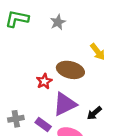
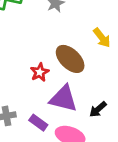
brown ellipse: (70, 70) -> (70, 59), turned 30
purple triangle: (65, 104) -> (63, 99), turned 40

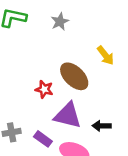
red star: (40, 72) -> (44, 89), turned -30
black arrow: (98, 109) -> (102, 126), turned 42

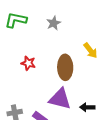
brown ellipse: (74, 76) -> (65, 67), turned 45
red star: (44, 89) -> (28, 63), moved

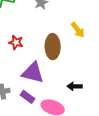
purple triangle: (60, 99) -> (33, 73), moved

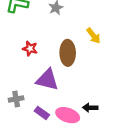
black arrow: (75, 86) -> (90, 108), moved
purple rectangle: (27, 97) -> (42, 113), moved

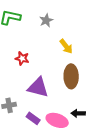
yellow arrow: (93, 36) -> (66, 46), moved
brown ellipse: (68, 53) -> (71, 76), moved

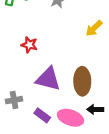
yellow arrow: (66, 46) -> (94, 28), moved, turned 84
brown ellipse: (71, 76) -> (82, 81), moved

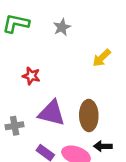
gray cross: (14, 100) -> (15, 126), moved

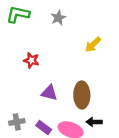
purple triangle: (52, 113) -> (49, 93), size x0.7
gray cross: (15, 126) -> (17, 122), moved

